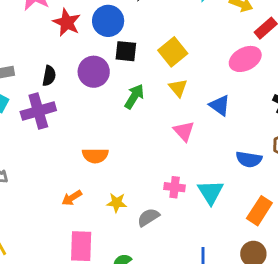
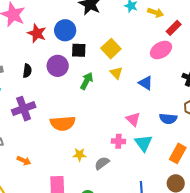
purple cross: (38, 111) -> (24, 109), moved
pink triangle: (184, 131) -> (133, 119), moved
orange semicircle: (95, 156) -> (63, 123), size x1.4
orange arrow: (72, 198) -> (24, 161), moved, turned -120

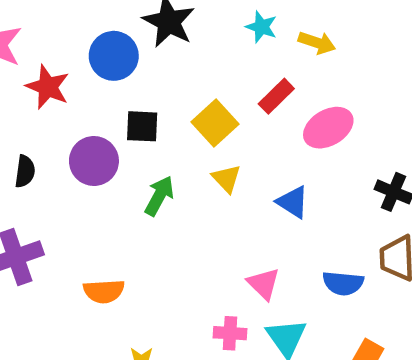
red rectangle: (174, 28) -> (276, 96), moved
blue circle: (65, 30) -> (114, 56), moved
orange semicircle: (63, 123) -> (104, 291), size x0.7

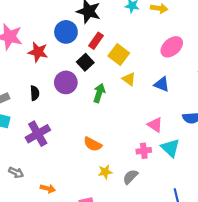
red rectangle: (276, 96) -> (96, 41), moved
black square: (142, 126) -> (85, 62), turned -35
orange semicircle: (104, 291) -> (93, 144), moved, turned 42

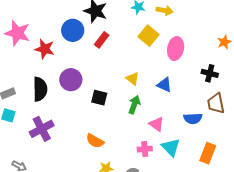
pink ellipse: (172, 47) -> (176, 48), turned -40
yellow square: (119, 54) -> (148, 36), moved
black square: (85, 62) -> (99, 98), moved, turned -35
black semicircle: (35, 93) -> (40, 89), size x1.6
green arrow: (99, 93) -> (134, 105), moved

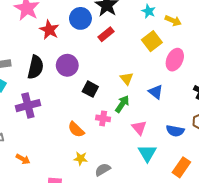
pink cross: (145, 149) -> (103, 118), moved

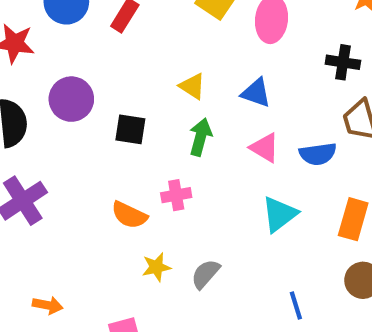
pink cross: (103, 118) -> (176, 195), moved
pink triangle: (139, 128) -> (265, 148), moved
cyan triangle: (147, 153) -> (279, 214), turned 42

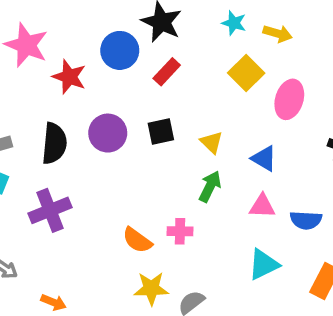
black square: (130, 129) -> (161, 132), moved, turned -32
pink triangle: (265, 148) -> (262, 206), turned -40
yellow star: (156, 267) -> (151, 288), size x1.4

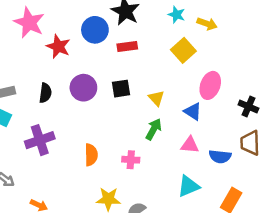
red rectangle: (167, 72) -> (127, 47), turned 36
pink ellipse: (289, 99) -> (210, 85), moved
black semicircle: (54, 143) -> (45, 93), size x0.7
orange semicircle: (137, 240) -> (91, 155), moved, turned -130

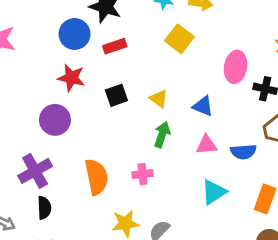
red star: (58, 47) -> (71, 78), moved
pink ellipse: (210, 85) -> (236, 67), moved
purple circle: (83, 88) -> (55, 120), moved
black semicircle: (45, 93) -> (44, 208), moved
orange semicircle: (91, 155) -> (96, 177), size x1.4

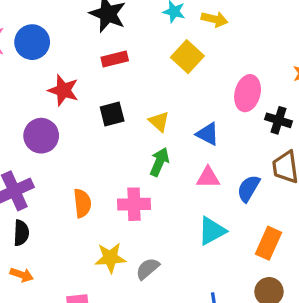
blue circle: (75, 34) -> (32, 42), moved
blue semicircle: (243, 152) -> (249, 188), turned 120
pink cross: (143, 174) -> (134, 204), size x1.4
orange semicircle: (96, 177) -> (82, 203), size x0.7

